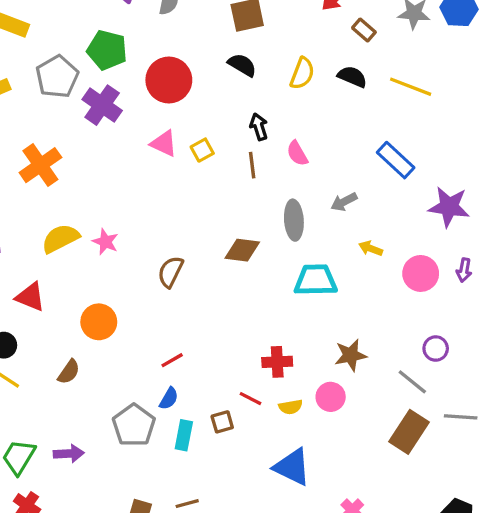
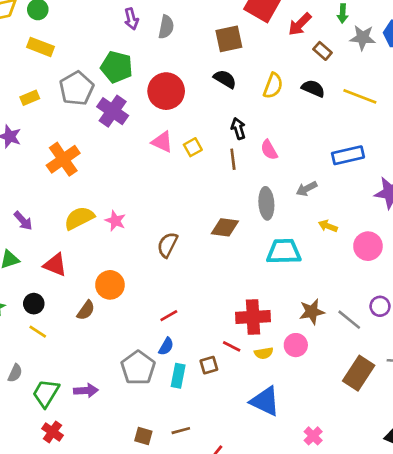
blue rectangle: (396, 160) -> (348, 155), turned -56
red cross: (277, 362) -> (253, 317), size x1.4
brown semicircle: (69, 372) -> (86, 310), moved
gray line: (412, 382) -> (349, 320), moved

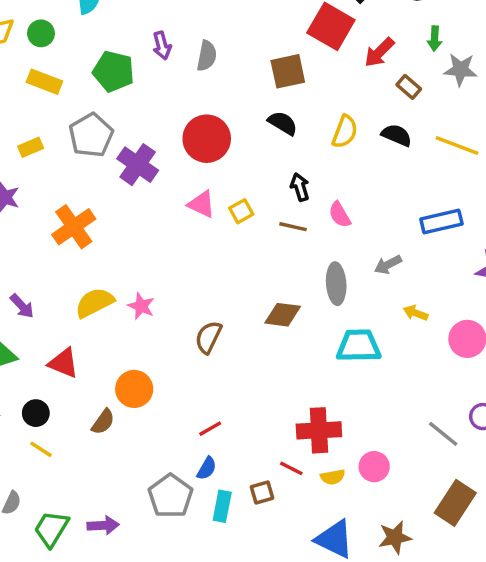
green pentagon: (117, 67) -> (113, 71), moved
brown line: (233, 159) -> (293, 227), turned -70
brown star: (312, 312) -> (395, 537), moved

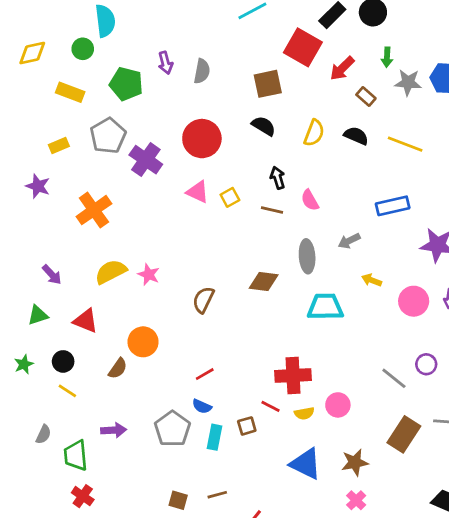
green circle: (41, 33) -> (83, 49), moved
blue semicircle: (207, 468) -> (202, 406), turned 84
purple arrow: (103, 525) -> (114, 430), moved
green trapezoid: (51, 529) -> (76, 455), turned -36

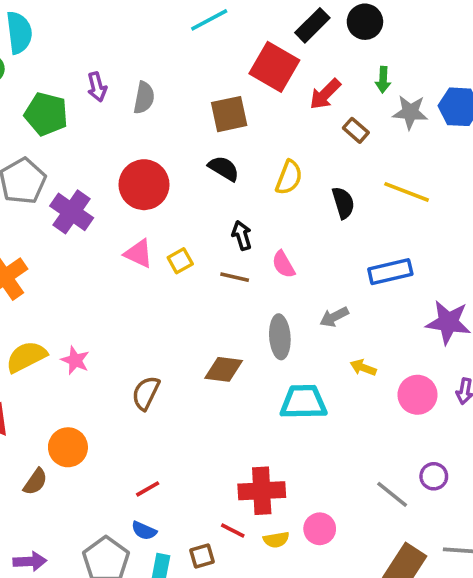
black semicircle: (356, 136) -> (343, 203), moved, turned 50

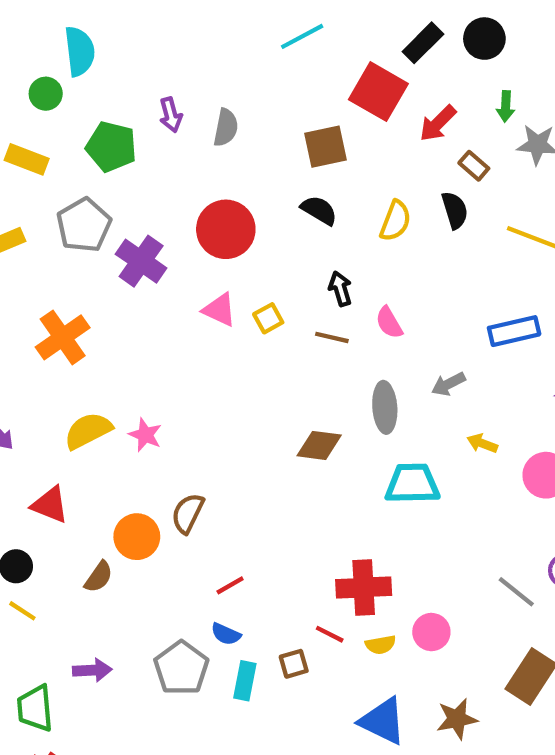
black semicircle: (343, 203) -> (455, 210), moved
brown semicircle: (146, 393) -> (188, 513), moved

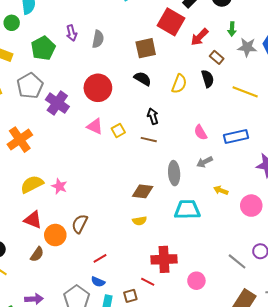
green pentagon: (111, 147) -> (43, 48), turned 30
pink semicircle: (389, 323) -> (200, 132), moved
red triangle: (50, 505) -> (33, 220), moved
yellow semicircle: (381, 645) -> (140, 221), moved

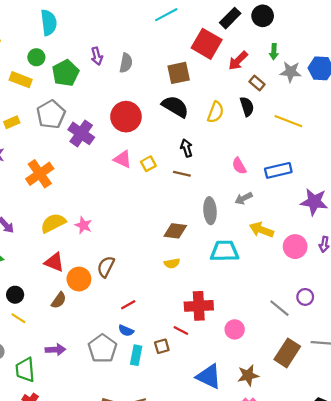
green circle: (12, 23) -> (36, 57), moved
black semicircle: (143, 79) -> (175, 107), size x1.4
yellow arrow: (221, 190) -> (261, 230), size x1.5

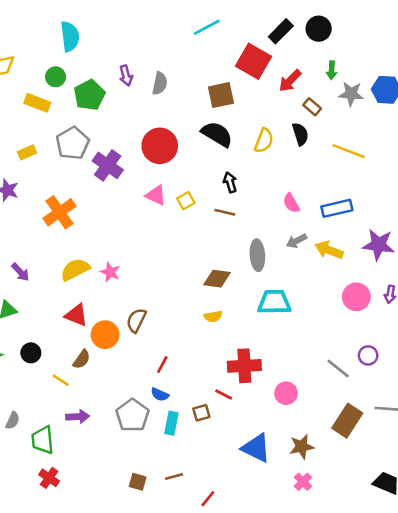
yellow arrow: (261, 230) -> (329, 250), moved
red line: (128, 305) -> (162, 365), turned -32
yellow line: (18, 318) -> (61, 380), moved

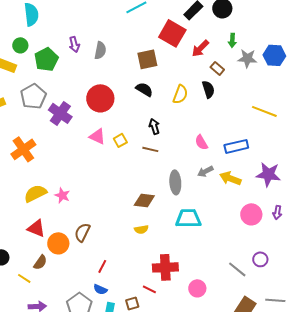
black semicircle: (217, 134) -> (144, 89), size x0.7
yellow line: (349, 151) -> (264, 111), moved

